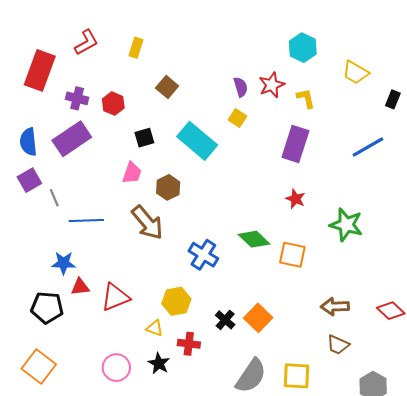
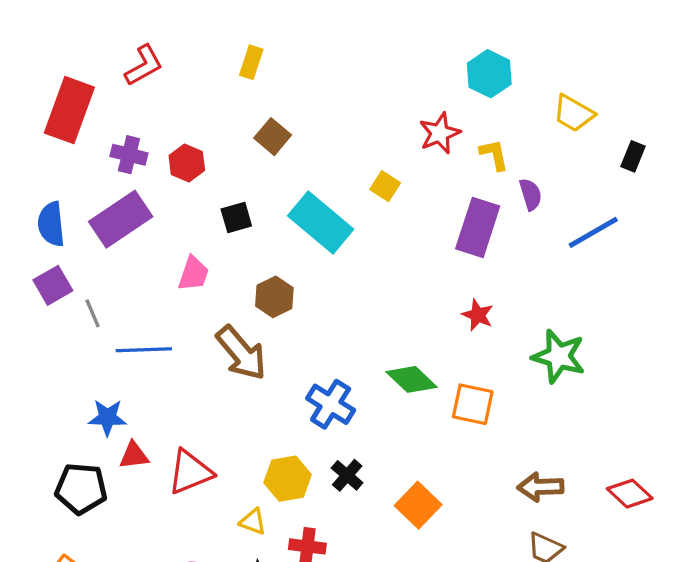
yellow rectangle: (136, 48) -> (251, 62), moved
purple semicircle: (241, 87) -> (531, 194), moved
pink trapezoid: (132, 173) -> (193, 274), moved
black cross: (225, 320) -> (347, 475), moved

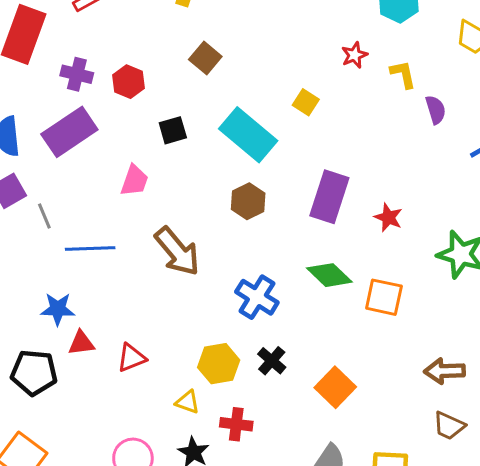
red star: (440, 133) -> (354, 55), size x0.7
purple rectangle: (478, 227) -> (329, 197), moved
brown hexagon: (274, 297) -> (248, 201), moved
red triangle: (190, 472) -> (131, 358), size x0.7

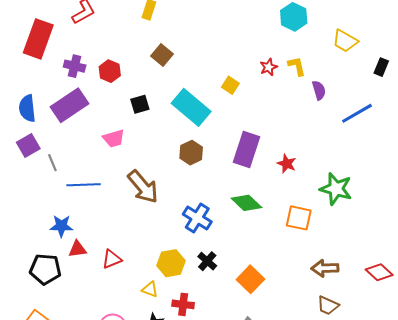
red star: (354, 55) -> (269, 67), moved
pink trapezoid: (134, 181) -> (114, 138), turned 55
orange square: (384, 297) -> (299, 218), moved

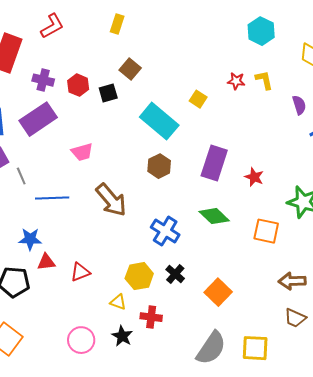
red star: (269, 67) -> (236, 81), turned 30
purple semicircle: (319, 90) -> (299, 105), moved
black square: (140, 104) -> (108, 93), moved

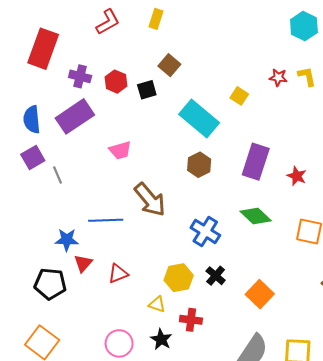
red L-shape: (52, 26) -> (108, 22), moved
blue line: (52, 198) -> (106, 220), moved
red triangle: (46, 262) -> (83, 263), turned -42

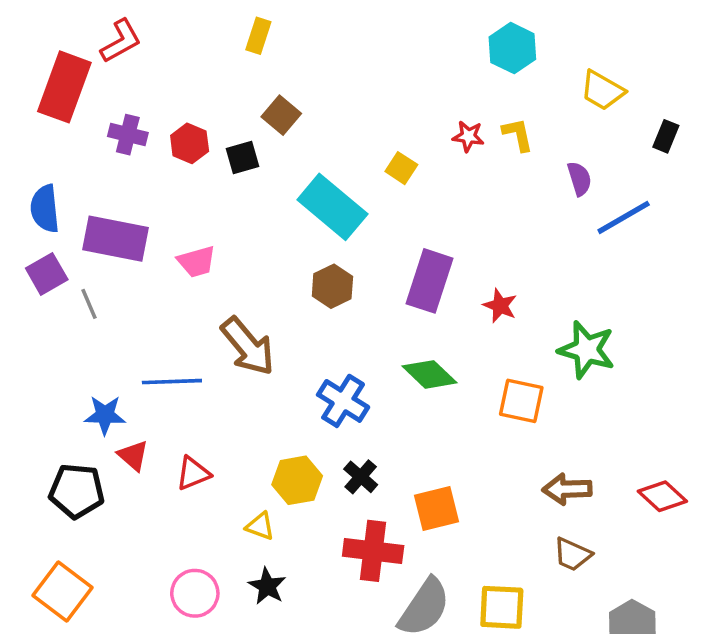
red L-shape: (108, 22) -> (121, 41), moved
purple rectangle: (75, 116) -> (115, 239), moved, turned 45
red triangle: (83, 263) -> (133, 456), turned -30
orange square: (260, 294) -> (437, 509), turned 32
red cross: (191, 320) -> (373, 551), moved, size x1.5

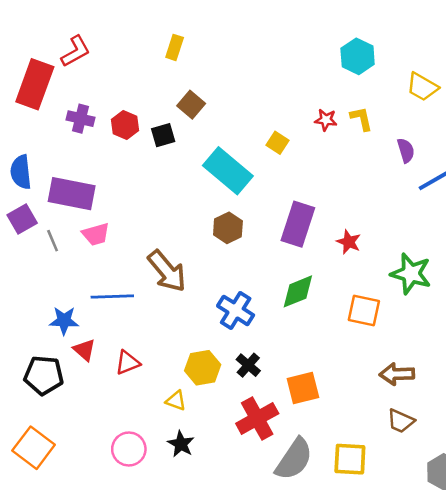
pink trapezoid: (197, 262) -> (96, 234), moved
green diamond: (429, 374) -> (298, 291), turned -66
red cross: (373, 551) -> (257, 419), turned -36

